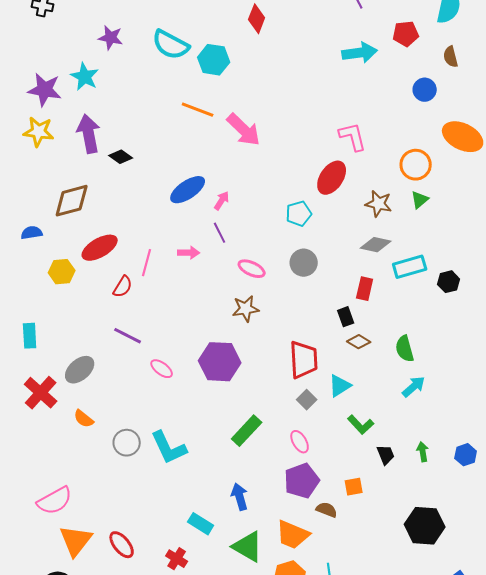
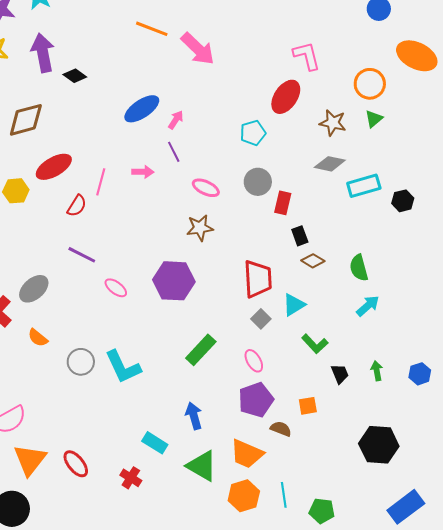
red rectangle: (365, 289) -> (283, 203), moved

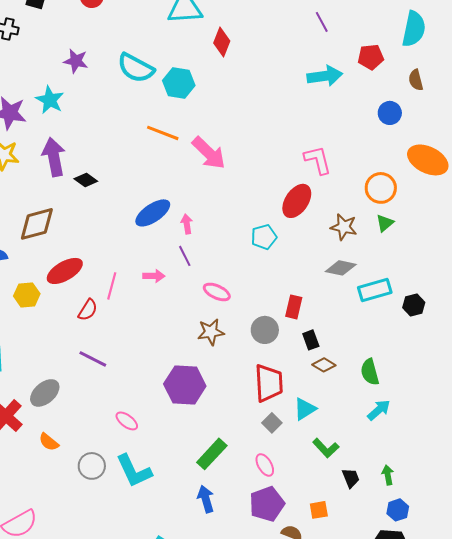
pink arrow: (176, 120) -> (187, 224), turned -42
gray circle: (258, 182) -> (265, 330), moved
pink ellipse: (116, 288) -> (127, 421), moved
blue hexagon: (420, 374) -> (398, 510), moved
blue arrow: (194, 416) -> (206, 499), moved

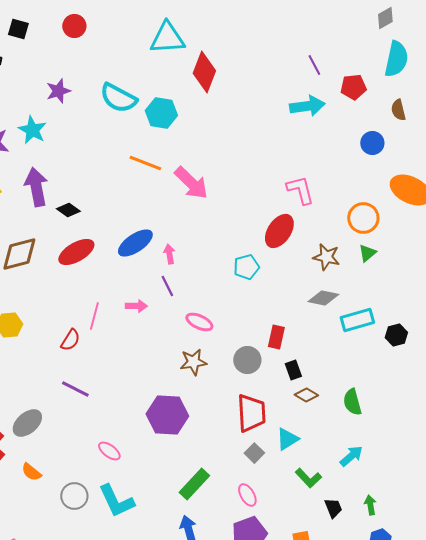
purple line: (322, 22) -> (314, 65), moved
red diamond: (222, 42) -> (204, 72), size x1.4
purple star: (76, 61) -> (58, 91), turned -30
red ellipse: (65, 271) -> (76, 252), moved
cyan arrow: (379, 410) -> (351, 456), moved

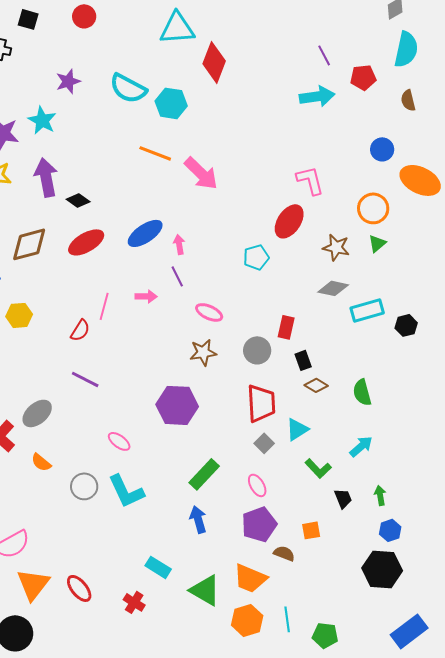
blue circle: (372, 143) -> (382, 149), moved

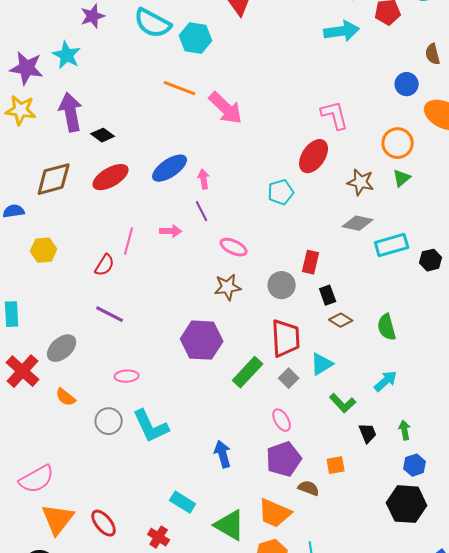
brown semicircle: (408, 100) -> (433, 54), moved
pink ellipse: (119, 441) -> (127, 376), moved, turned -40
green rectangle: (204, 474) -> (248, 372), moved

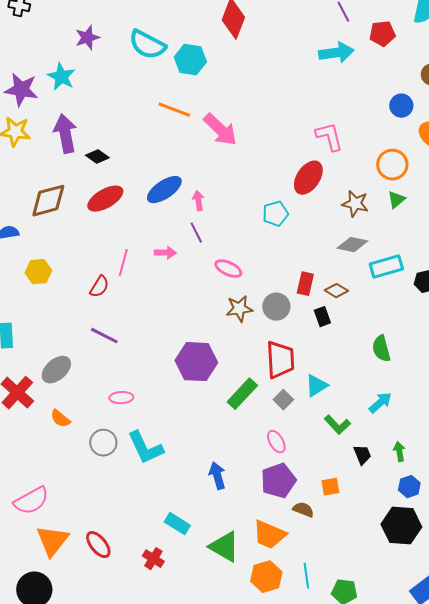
brown star: (228, 287) -> (239, 309), moved
brown diamond: (341, 320) -> (336, 291), moved

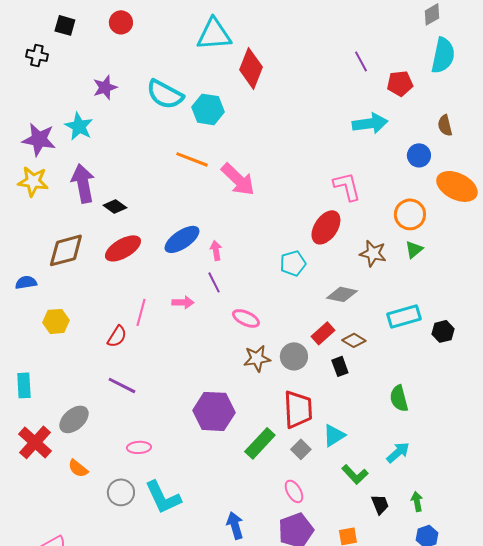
cyan arrow: (336, 53) -> (370, 123), moved
gray diamond: (352, 245) -> (342, 294), moved
red rectangle: (305, 284) -> (323, 333), turned 35

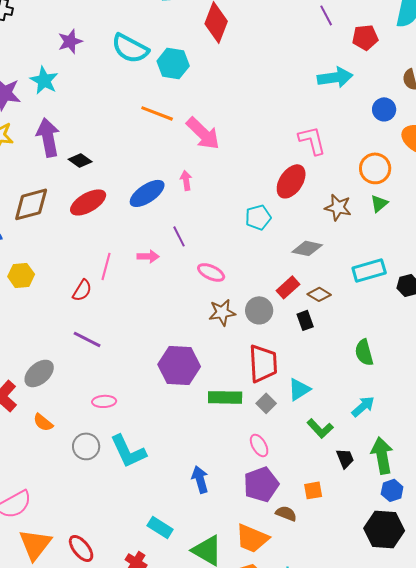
pink arrow: (216, 250) -> (186, 180), moved
green rectangle: (260, 443) -> (225, 397), turned 48
green arrow: (417, 501) -> (382, 455), size x1.8

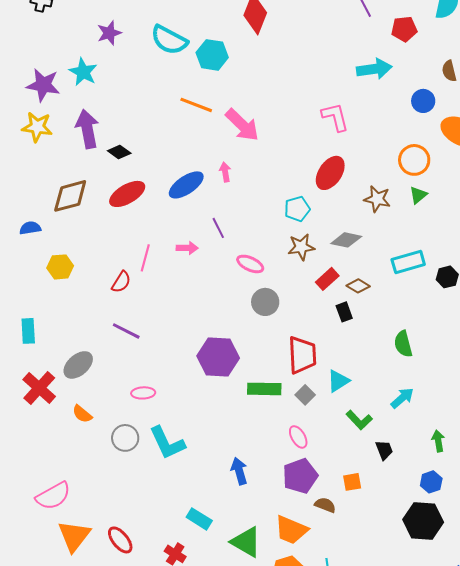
pink L-shape: (312, 140) -> (335, 117), moved
gray circle: (259, 310) -> (265, 302), moved
brown star: (222, 312) -> (301, 247), moved
green arrow: (382, 455) -> (438, 441), moved, size x0.6

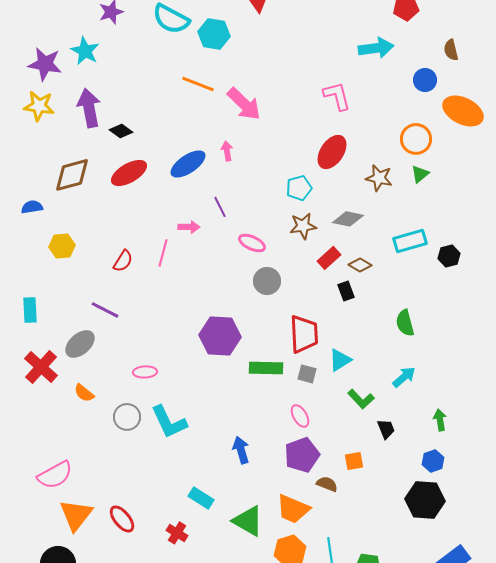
pink line: (145, 258) -> (163, 253), moved
purple line: (126, 331) -> (105, 310), moved
gray square: (305, 395) -> (307, 374), turned -30

